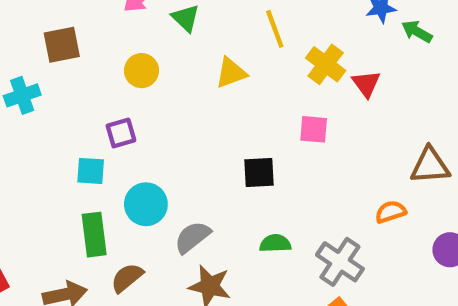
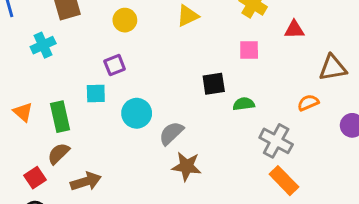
red triangle: (366, 84) -> (294, 30), moved, turned -50
green rectangle: (94, 235) -> (60, 117), moved
green semicircle: (275, 243) -> (244, 104), moved
brown semicircle: (127, 278) -> (59, 154), moved

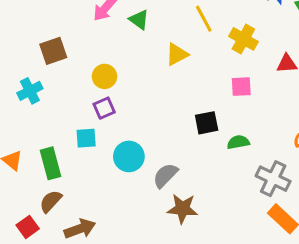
yellow circle: (125, 20) -> (105, 76), moved

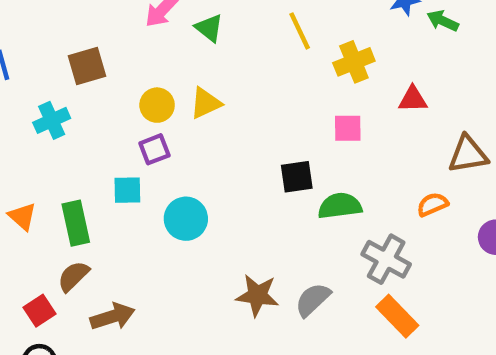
yellow cross: (243, 39) -> (354, 62), turned 36
yellow triangle: (177, 54) -> (206, 103), moved
green semicircle: (238, 142) -> (340, 206), size x1.4
gray semicircle: (165, 175) -> (313, 300), moved

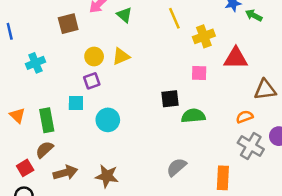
brown square: (87, 66) -> (68, 24), moved
red triangle: (413, 99) -> (236, 58), size x1.5
gray cross: (386, 259) -> (251, 146), moved
brown star: (257, 295) -> (107, 176), moved
orange rectangle: (397, 316) -> (223, 178), turned 45

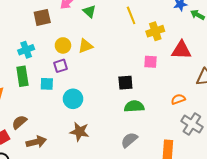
cyan cross: (35, 63) -> (26, 50), moved
green semicircle: (193, 116) -> (134, 106), moved
orange semicircle: (245, 117) -> (178, 99), moved
green rectangle: (47, 120) -> (22, 76), moved
brown star: (107, 176) -> (79, 132), moved

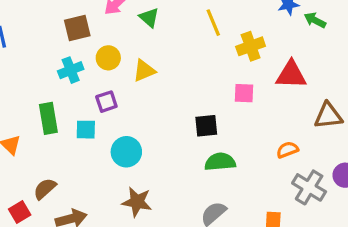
yellow circle: (63, 45) -> (108, 58), moved
cyan cross: (26, 50) -> (71, 70), moved

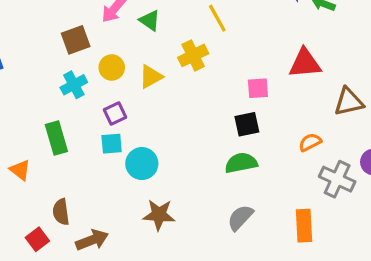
yellow cross: (251, 46) -> (193, 55), moved
black square: (206, 126) -> (247, 124), moved
cyan square: (86, 130) -> (112, 144), moved
brown semicircle: (45, 189) -> (61, 212), turned -50

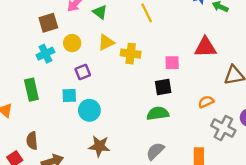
yellow cross: (193, 55) -> (131, 54), moved, turned 30
yellow triangle: (151, 77) -> (106, 42), moved
purple square: (115, 113) -> (83, 72), moved

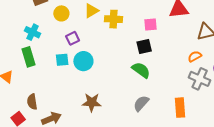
cyan cross: (45, 54) -> (32, 32), moved, turned -35
orange semicircle: (206, 102) -> (195, 56), moved
cyan circle: (89, 110) -> (83, 61), moved
green semicircle: (158, 113) -> (141, 70), turned 48

